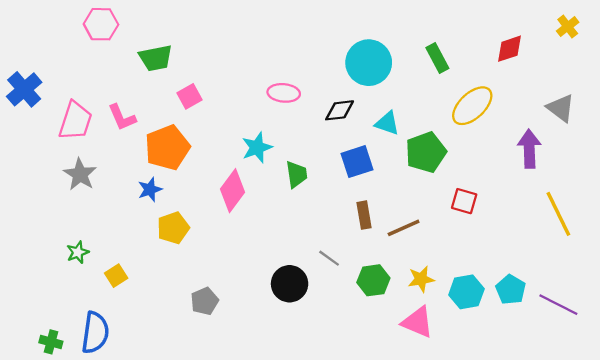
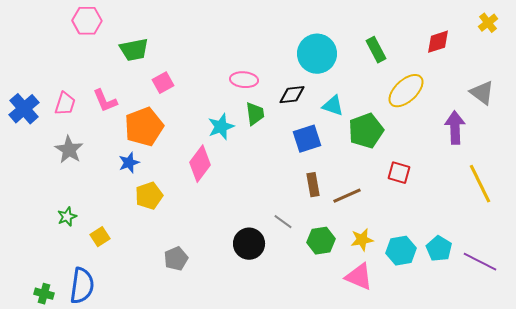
blue cross: (24, 89) -> (24, 109), moved
pink trapezoid: (75, 121) -> (65, 104), size x0.7
green trapezoid: (297, 174) -> (255, 114), moved

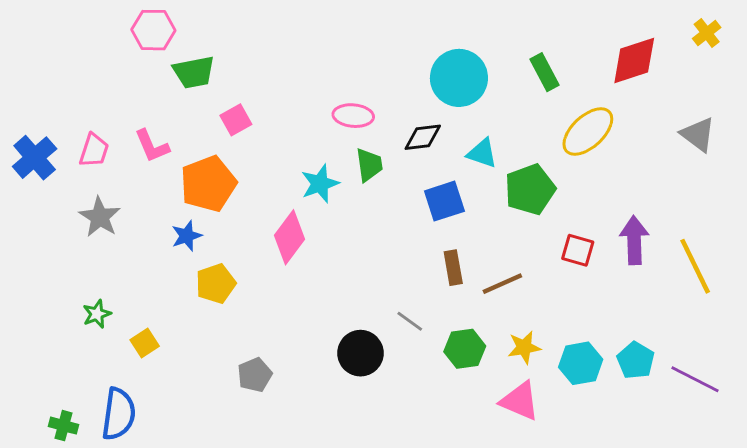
pink hexagon: (87, 21) -> (153, 30), moved
red diamond: (438, 42) -> (634, 61), size x1.4
purple arrow: (455, 128) -> (634, 240), moved

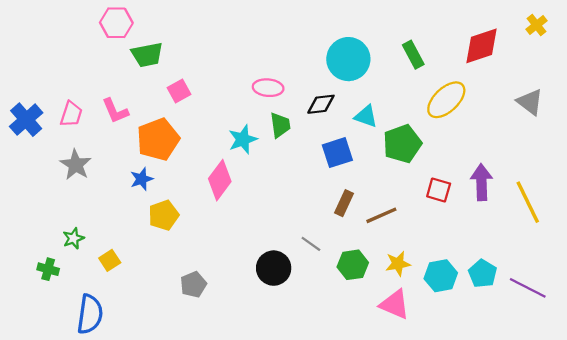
brown rectangle: (453, 268) -> (344, 203), turned 35
green cross: (64, 426) -> (48, 269), moved

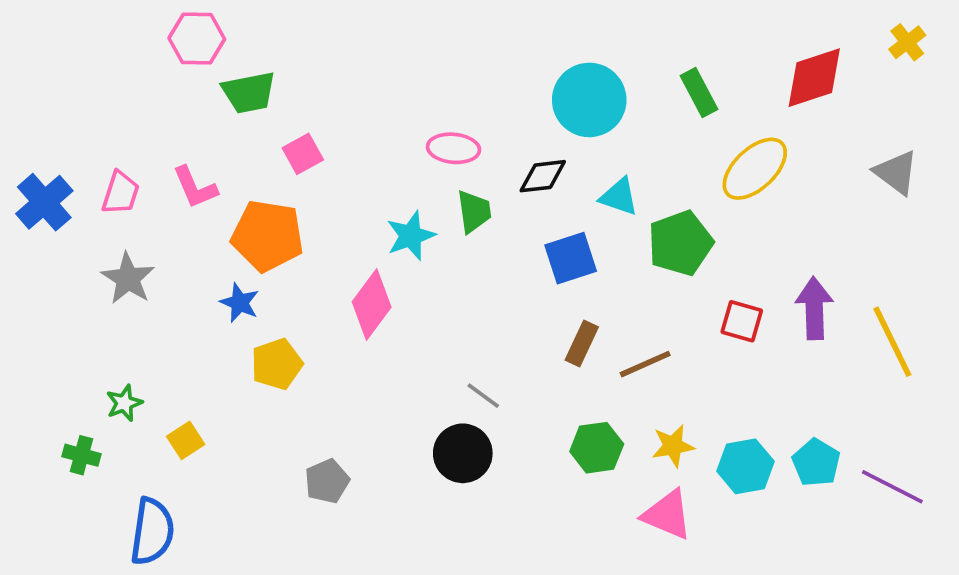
orange pentagon: (158, 139) -> (267, 236), turned 30
blue star: (142, 179) -> (240, 303), turned -30
gray line: (311, 244) -> (483, 396), moved

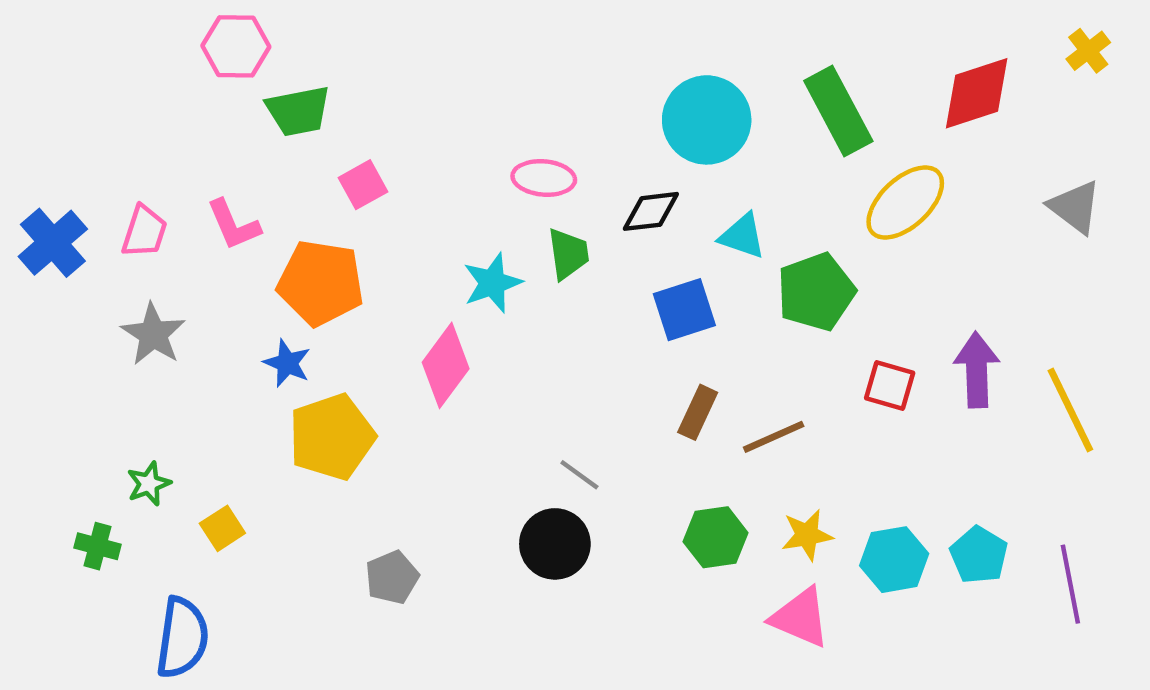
green rectangle: (699, 92) -> (838, 111), size x1.5
yellow pentagon: (277, 364) -> (332, 437), size x1.4
purple line: (892, 487) -> (1070, 584), turned 52

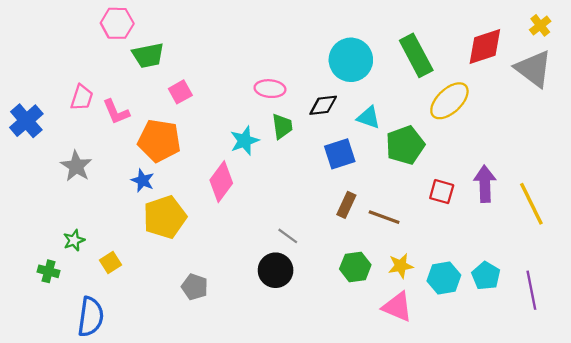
gray triangle: (1075, 207) -> (534, 69), moved, size x1.4
pink trapezoid: (144, 232) -> (82, 97), moved
brown line: (774, 437) -> (384, 217), turned 44
gray pentagon: (392, 577) -> (195, 287), turned -30

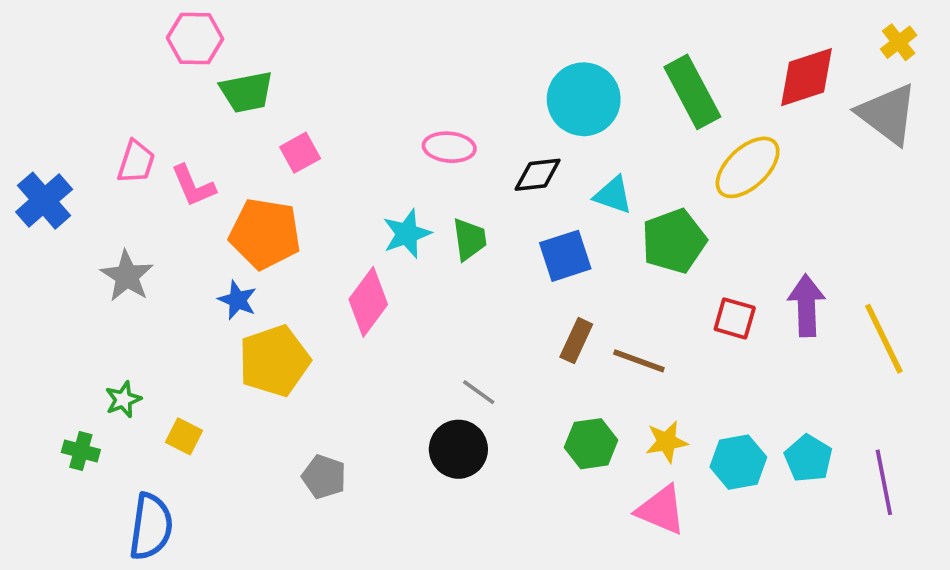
green trapezoid: (282, 126) -> (469, 239), moved
yellow square: (111, 262) -> (184, 436), turned -30

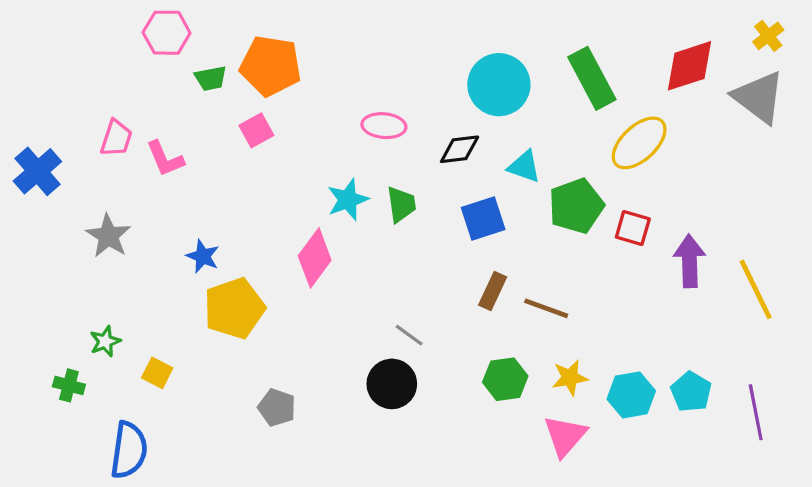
green trapezoid: (247, 92) -> (211, 78), size x0.7
orange pentagon: (265, 234) -> (271, 66), moved
red square: (735, 318) -> (633, 228), moved
pink triangle: (661, 510) -> (565, 436), turned 48

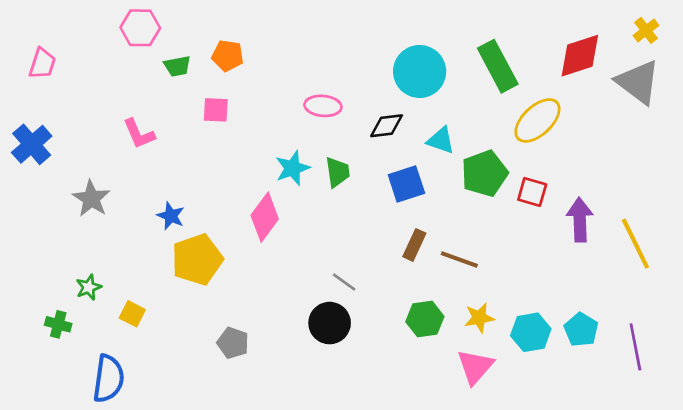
orange pentagon: (271, 66) -> (228, 56), size x0.6
pink square: (256, 130) -> (216, 110), turned 32
pink trapezoid: (116, 138) -> (42, 64), moved

